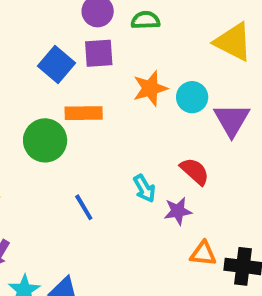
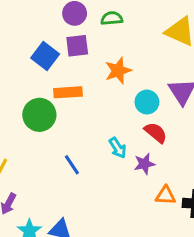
cyan circle: (192, 97) -> (147, 102), moved

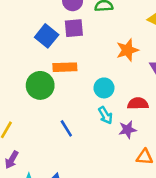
orange star: (118, 71) -> (127, 50), moved
cyan circle: (147, 102) -> (104, 88), moved
red semicircle: (156, 133) -> (138, 103), turned -42

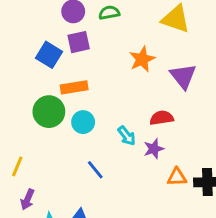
cyan circle: (104, 88) -> (83, 122), moved
blue line: (66, 128) -> (95, 170), moved

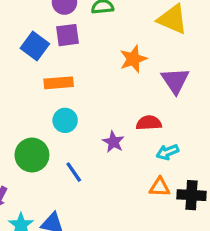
green circle: (49, 112) -> (32, 155), moved
cyan arrow: (127, 136) -> (167, 152), moved, turned 102
purple star: (154, 149) -> (113, 142), moved, turned -30

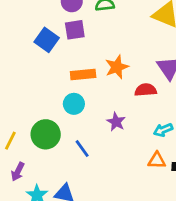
orange star: (133, 59) -> (117, 67), moved
orange rectangle: (59, 83) -> (83, 75), moved
red semicircle: (149, 123) -> (146, 90), moved

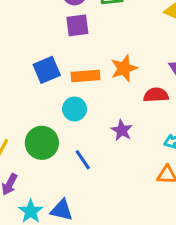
blue square: (47, 40) -> (47, 70), moved, turned 30

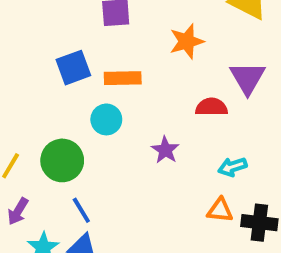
orange star: (124, 68) -> (187, 41), moved
blue line: (83, 160) -> (81, 210), moved

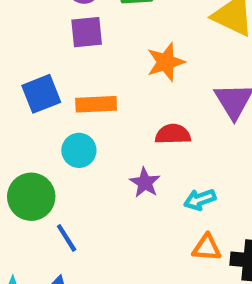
red semicircle: (211, 107) -> (173, 134), moved
cyan arrow: (232, 167) -> (200, 200), moved
blue line: (81, 210) -> (67, 238), moved

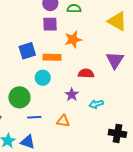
orange star: (166, 62) -> (73, 40), moved
blue line: (67, 238) -> (34, 117), turned -64
orange triangle: (207, 248) -> (63, 121), moved

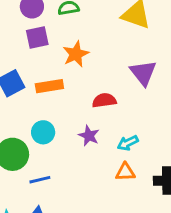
cyan circle: (43, 78) -> (43, 132), moved
orange triangle: (63, 121) -> (125, 172), moved

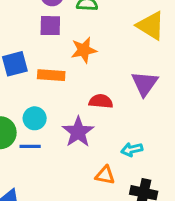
purple star: (89, 136) -> (78, 132), size x1.5
cyan arrow: (128, 143) -> (132, 150), moved
blue line: (40, 180) -> (30, 146), moved

